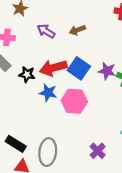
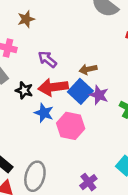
brown arrow: (77, 30) -> (88, 69), moved
purple arrow: (46, 31) -> (47, 59), moved
purple star: (107, 71) -> (99, 95), moved

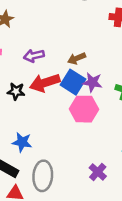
purple arrow: (47, 59) -> (34, 56), turned -42
blue star: (44, 113) -> (22, 142), moved
pink hexagon: (71, 126) -> (84, 109), moved

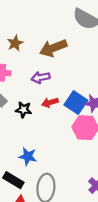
brown arrow: (77, 58) -> (53, 48), moved, size x1.6
red arrow: (45, 83) -> (50, 103), size x0.6

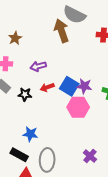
brown arrow: (53, 48) -> (61, 31), moved, turned 95

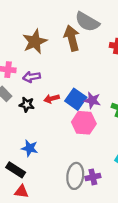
brown star: (15, 38) -> (35, 42), moved, size x1.6
purple arrow: (38, 66) -> (32, 77), moved
purple cross: (90, 156) -> (93, 177), turned 32
gray ellipse: (47, 160) -> (75, 176), moved

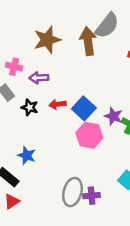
gray semicircle: (87, 22) -> (107, 25), turned -90
purple star: (92, 100) -> (113, 116), moved
red triangle: (21, 191) -> (12, 201), turned -48

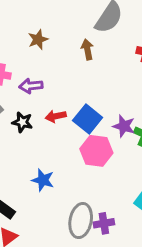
brown star: (47, 40) -> (38, 39), size x0.6
brown arrow: (88, 41) -> (87, 49), moved, size x0.6
blue star: (27, 155) -> (43, 180), moved

